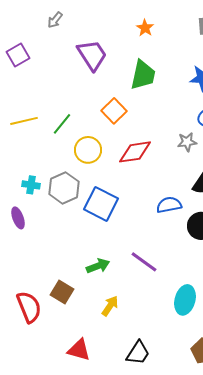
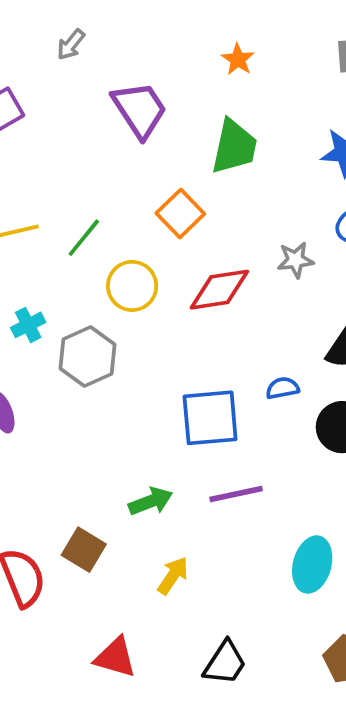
gray star: (187, 142) -> (295, 260), moved
cyan cross: (31, 185) -> (28, 325), moved, turned -36
blue square: (101, 204) -> (210, 418), moved, turned -32
blue semicircle: (169, 205) -> (282, 388), size x0.7
purple line: (144, 262) -> (236, 494), turned -48

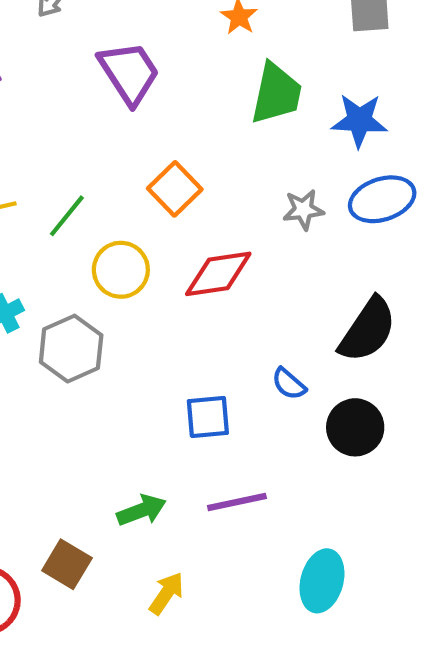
green trapezoid: (234, 147) -> (276, 93), moved
gray star: (295, 260) -> (303, 210), moved
blue semicircle: (282, 388) -> (289, 384), turned -128
blue square: (210, 418) -> (208, 417), size x0.7

